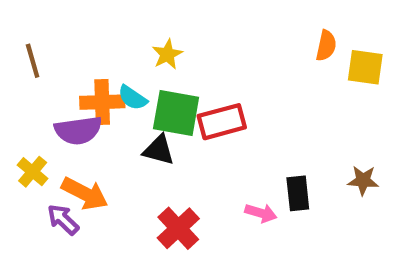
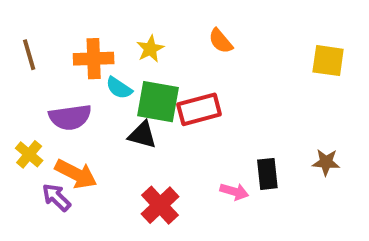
orange semicircle: (326, 46) -> (221, 41), moved, turned 128
orange cross: (102, 102) -> (94, 59), moved

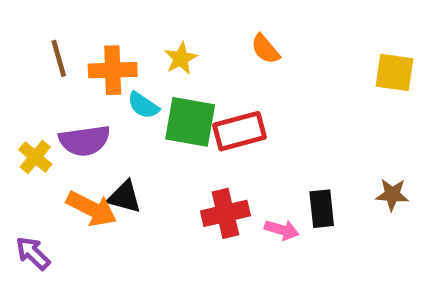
brown line: (29, 55) -> (59, 58), moved
black triangle: (142, 135) -> (124, 197), moved
yellow cross: (29, 154) -> (35, 157), moved
purple arrow: (56, 197) -> (33, 253), moved
red cross: (160, 205) -> (225, 213), moved, turned 30

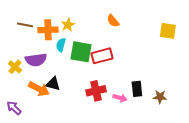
brown line: (59, 58) -> (25, 25), turned -63
yellow star: (181, 58) -> (68, 25), moved
cyan semicircle: (143, 105) -> (61, 45), turned 72
brown star: (392, 195) -> (160, 97), moved

